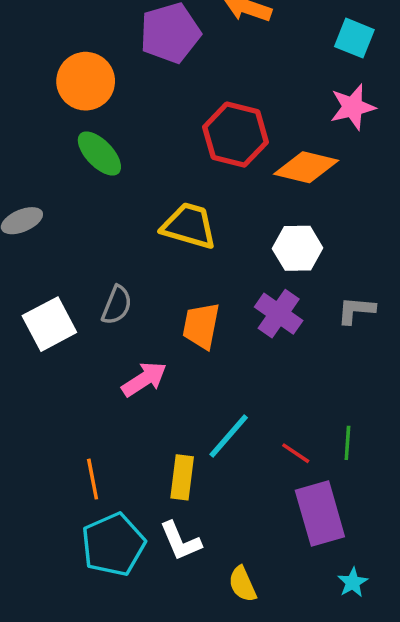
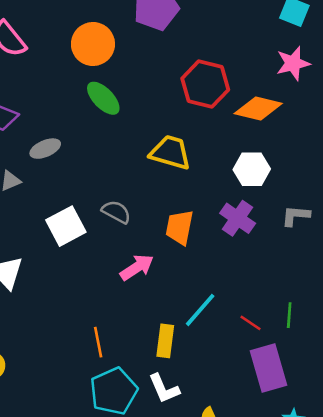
gray semicircle: (117, 305) -> (116, 212), turned -84

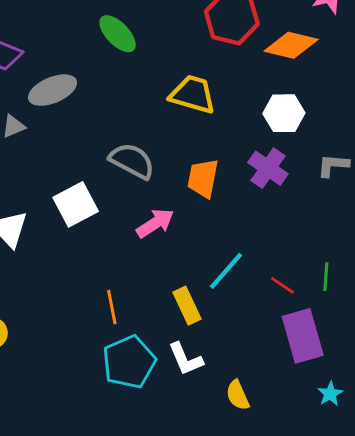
gray ellipse: (45, 149) -> (52, 90), size x1.4
gray semicircle: (116, 212) -> (132, 161), size x1.4
white square: (66, 226) -> (76, 204), moved
yellow rectangle: (165, 341) -> (187, 306), turned -32

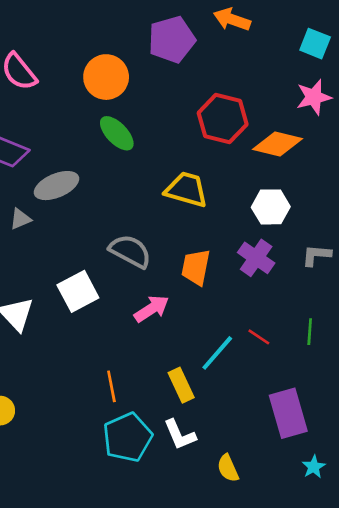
green line: (326, 277) -> (310, 332), moved
red line: (282, 285) -> (259, 337), moved

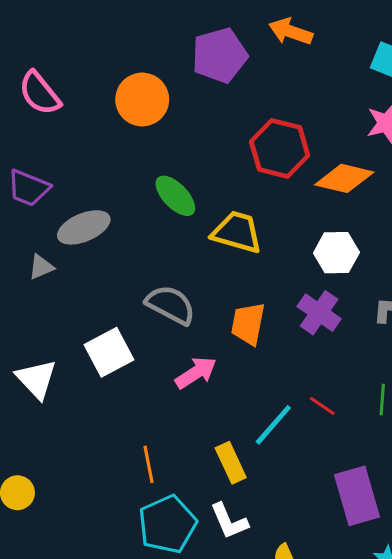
green ellipse: (117, 133) -> (175, 196), moved

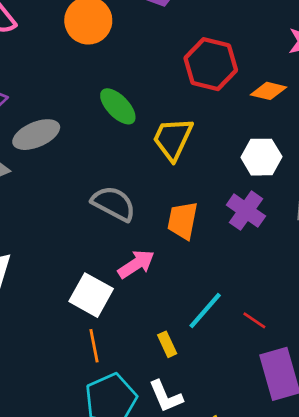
orange diamond: (344, 178) -> (268, 91), size x0.7
yellow trapezoid: (237, 232) -> (173, 139), turned -81
white square: (109, 352) -> (91, 295), moved, turned -33
red line: (322, 406) -> (254, 320), moved
yellow rectangle: (231, 463) -> (167, 344), size x0.7

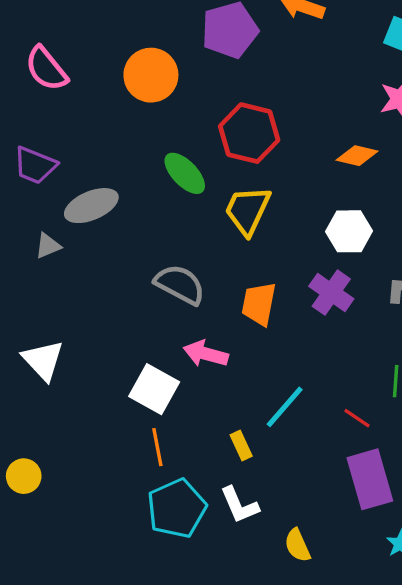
red hexagon: (211, 64) -> (249, 133), moved
pink arrow: (136, 264) -> (206, 354), turned -132
red line: (254, 320) -> (357, 418), moved

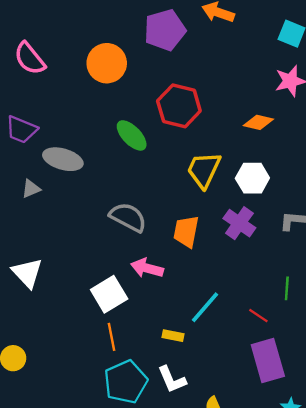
gray ellipse: (91, 206) -> (63, 159), turned 39
yellow trapezoid: (248, 210) -> (204, 170), moved
white square: (154, 389) -> (109, 294), turned 30
yellow rectangle: (241, 446) -> (173, 336), turned -54

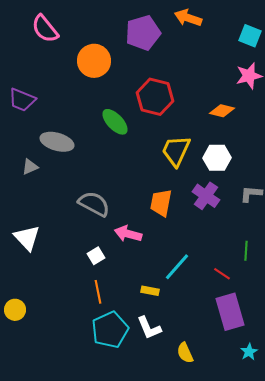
pink semicircle: (30, 58) -> (45, 29), moved
purple trapezoid: (21, 130) -> (22, 100), moved
gray semicircle: (128, 217) -> (94, 204), moved
white square: (109, 294) -> (96, 256), size x0.6

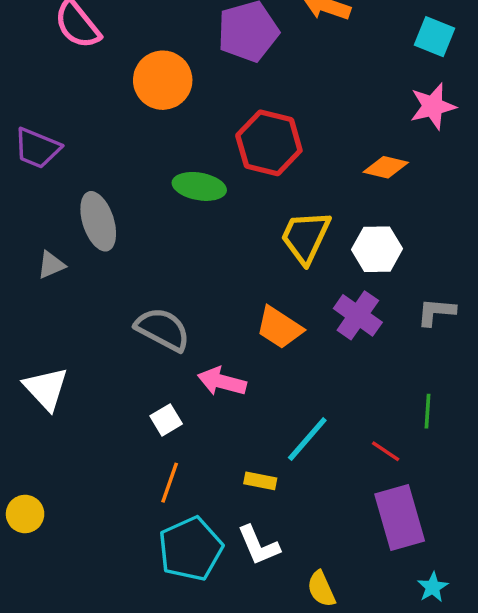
green ellipse: (115, 122) -> (199, 186), turned -36
gray ellipse: (57, 142) -> (98, 221), turned 56
orange trapezoid: (161, 203) -> (279, 328), turned -68
orange line: (98, 292) -> (170, 483), turned 30

